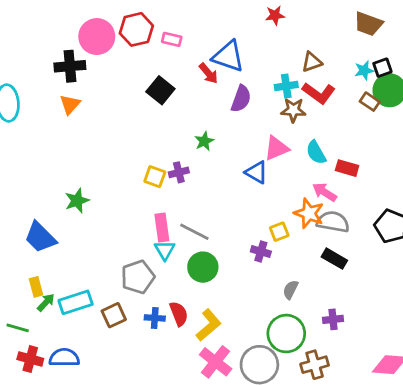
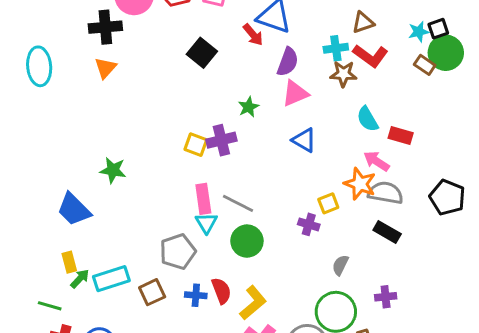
pink triangle: (276, 148) -> (295, 93), moved
purple cross: (179, 172) -> (221, 140), size x1.4
green star: (77, 201) -> (113, 170), turned 30

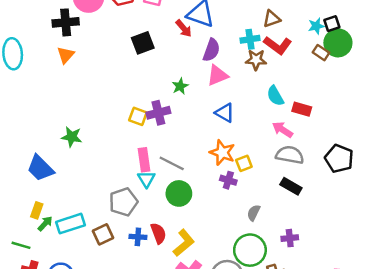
black square: (202, 53) -> (143, 43), turned 30
orange star: (360, 184) -> (222, 153), moved
yellow rectangle: (69, 262) -> (37, 210), turned 35

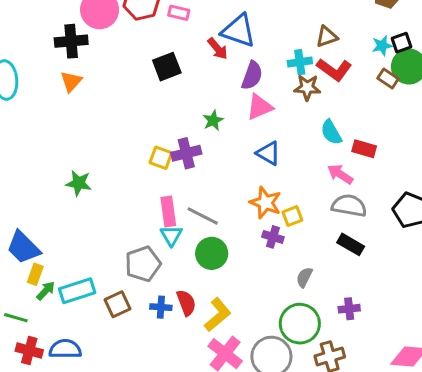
blue trapezoid: (40, 168) -> (23, 247), moved

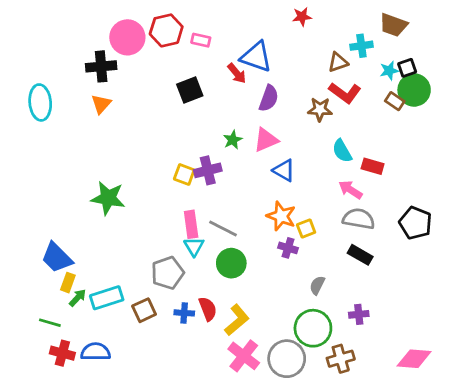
cyan cross: (300, 62) -> (361, 46), moved
pink triangle: (259, 107) -> (266, 140), moved
green star: (79, 183) -> (108, 198), size x1.4

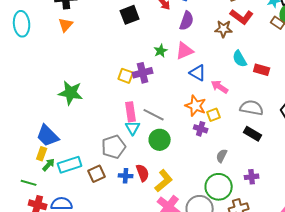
pink arrow: (350, 190) -> (220, 87), moved
blue trapezoid: (57, 258) -> (48, 136), moved

